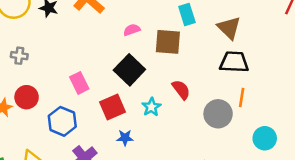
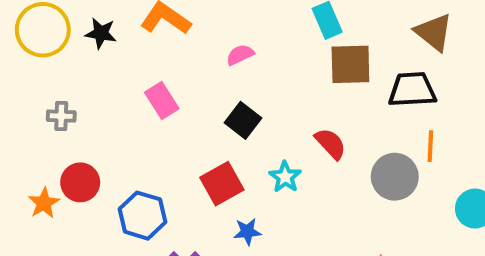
brown triangle: (229, 28) -> (434, 32), moved
brown square: (168, 42) -> (350, 64), moved
black square: (129, 70) -> (243, 120), size x0.7
pink rectangle: (79, 83) -> (162, 100), moved

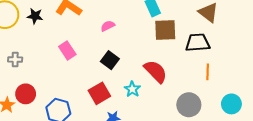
red semicircle: (330, 144) -> (156, 71), size x1.4
gray circle: (395, 177) -> (189, 105), moved

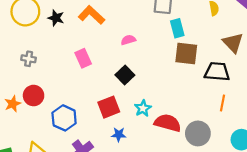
red semicircle: (156, 71) -> (168, 123), moved, turned -40

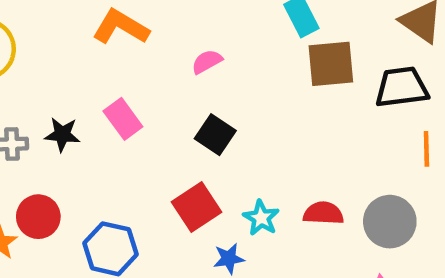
black star: (56, 18) -> (62, 134), moved
cyan star: (143, 108) -> (261, 218), moved
red semicircle: (168, 123) -> (323, 213), size x0.7

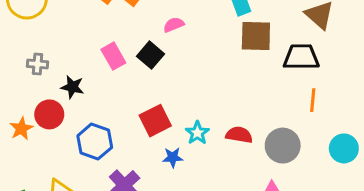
black star: (62, 134) -> (72, 87), moved
black square: (215, 135) -> (151, 55), moved

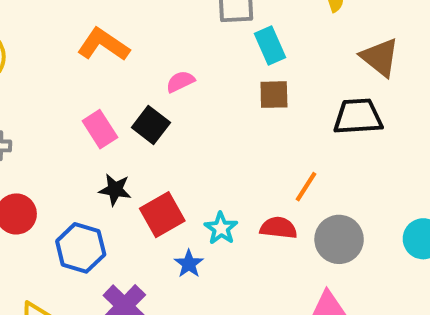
brown square: (256, 36) -> (274, 95), moved, size x0.7
black star: (72, 87) -> (115, 190), moved
orange line: (313, 100) -> (306, 187), moved, turned 30
blue star: (173, 157) -> (189, 264), turned -30

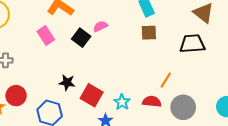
black square: (151, 125) -> (81, 38), moved
pink rectangle: (100, 129) -> (46, 35), moved
red square: (162, 215) -> (92, 95), turned -30

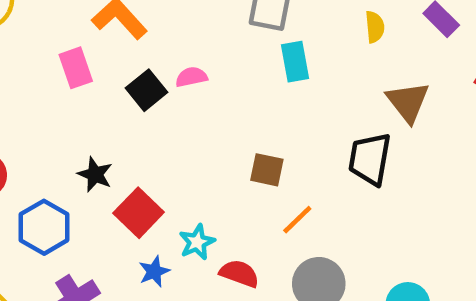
brown square: (149, 33) -> (267, 170), moved
black trapezoid: (192, 44) -> (370, 159), turned -90
red semicircle: (152, 102) -> (239, 274), moved

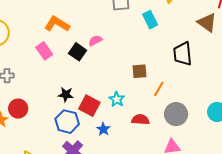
cyan rectangle: (295, 62) -> (150, 20), moved
brown triangle: (408, 102) -> (207, 23), moved
blue hexagon: (44, 227) -> (67, 122), moved
cyan star: (197, 242) -> (117, 99), moved

